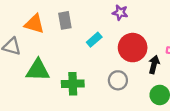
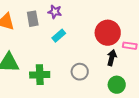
purple star: (120, 13) -> (55, 12), moved
red circle: (133, 48) -> (108, 33), moved

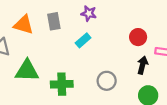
purple star: (55, 12) -> (89, 13), moved
red circle: (108, 33) -> (138, 37), size x0.6

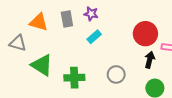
purple star: (89, 13) -> (91, 14), moved
red circle: (138, 37) -> (145, 34), size x1.5
green triangle: (27, 71) -> (42, 65), turned 30

